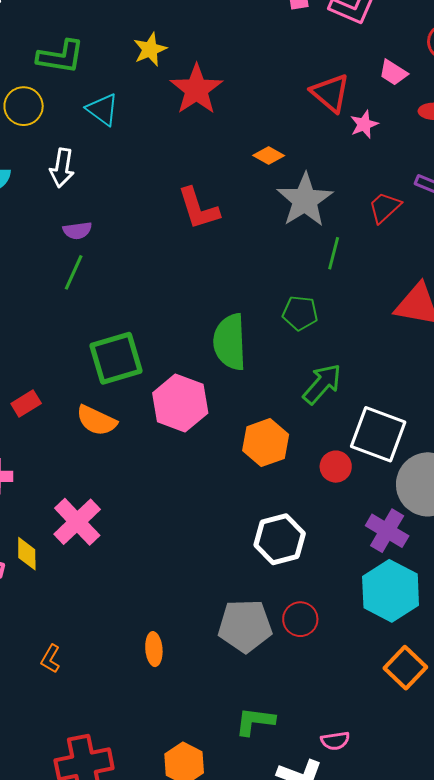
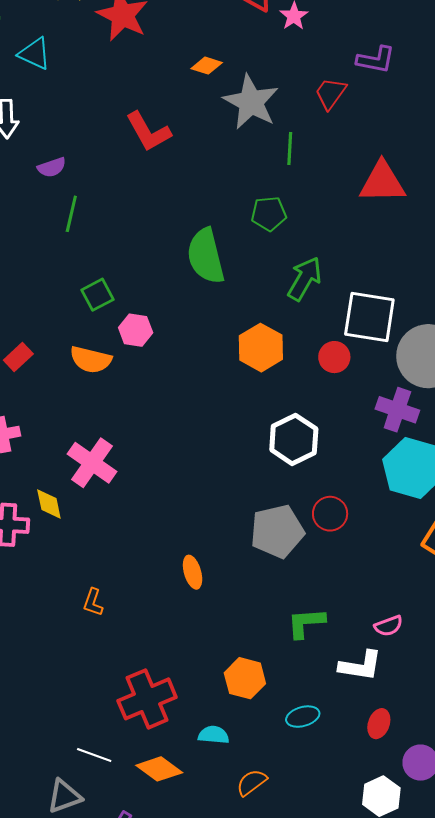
purple semicircle: (77, 231) -> (52, 167), moved
green line: (74, 272) -> (71, 214), moved
green square: (116, 358) -> (97, 295), size x0.6
pink hexagon: (180, 403) -> (136, 330), moved, size x0.6

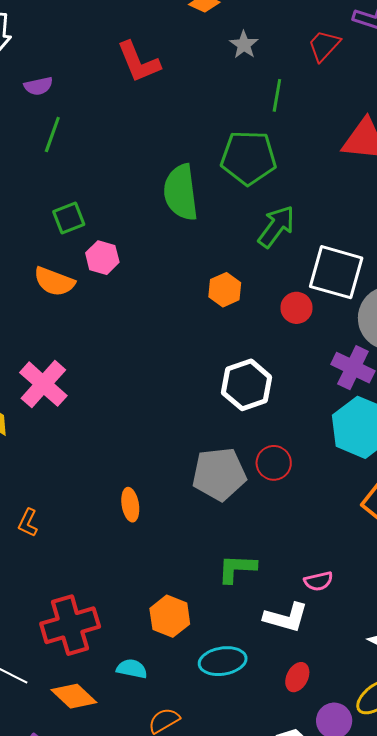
gray star: (251, 102) -> (244, 45), size x0.5
green pentagon: (269, 214) -> (248, 158), size x1.6
orange hexagon: (261, 348) -> (225, 290), size x0.7
cyan ellipse: (303, 717) -> (223, 661), size x1.4

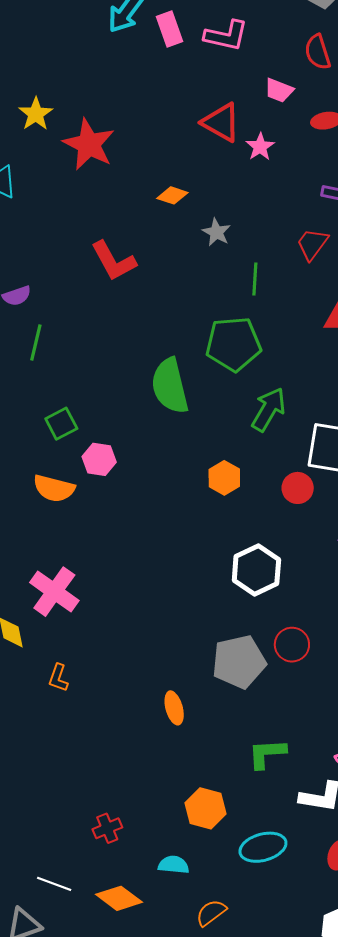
red trapezoid: (324, 46) -> (312, 244), moved
orange ellipse: (130, 505) -> (174, 708), moved
orange L-shape: (28, 523) -> (58, 678), moved
red cross: (70, 625) -> (107, 828), size x0.5

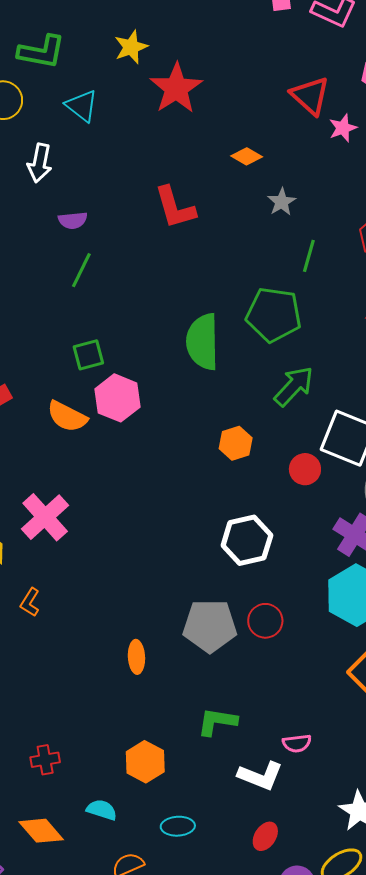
pink hexagon: (99, 459) -> (118, 398), size x1.4
cyan ellipse: (263, 847) -> (178, 826), moved, size x0.7

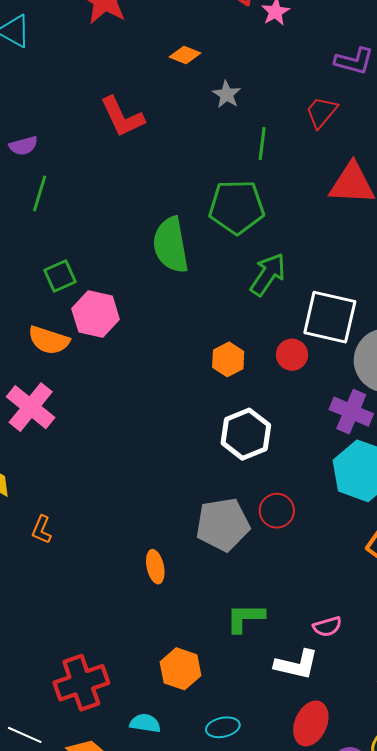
orange hexagon: (236, 443) -> (228, 359), moved
pink cross: (45, 517) -> (31, 407), moved
red cross: (45, 760) -> (81, 683), size x1.8
red ellipse: (265, 836) -> (311, 723), size x1.5

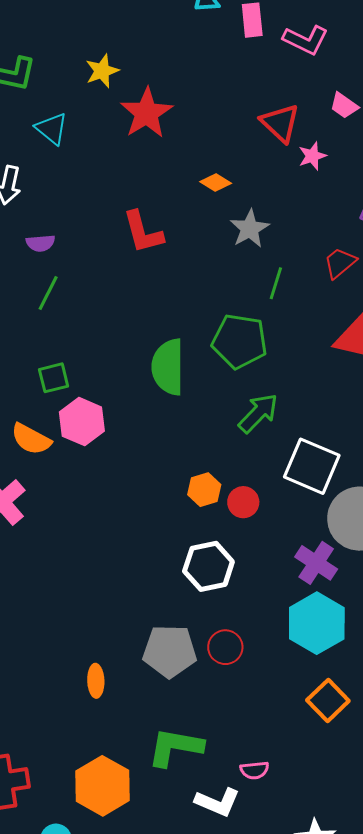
gray star: (227, 94) -> (250, 229), size x1.4
red circle: (292, 355) -> (243, 502), moved
green L-shape: (245, 618) -> (175, 747), size x1.4
orange hexagon: (180, 669) -> (103, 786), size x1.4

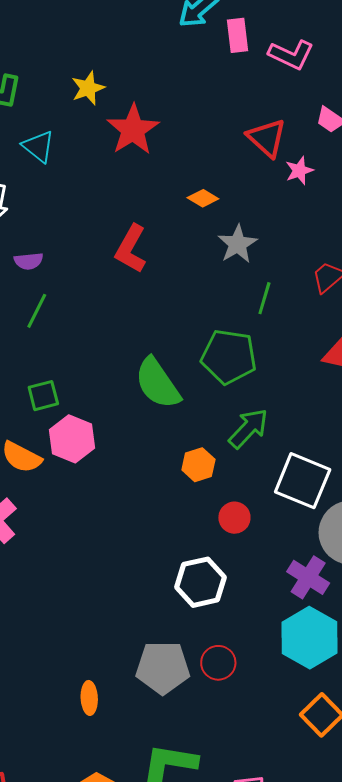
red L-shape: (143, 232) -> (131, 249), turned 45
green semicircle: (168, 367) -> (158, 383), turned -34
orange hexagon: (204, 490) -> (198, 465), moved

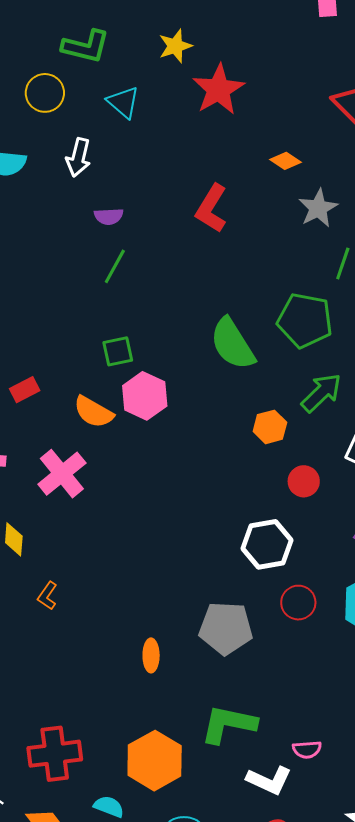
red circle: (218, 663) -> (298, 603), moved

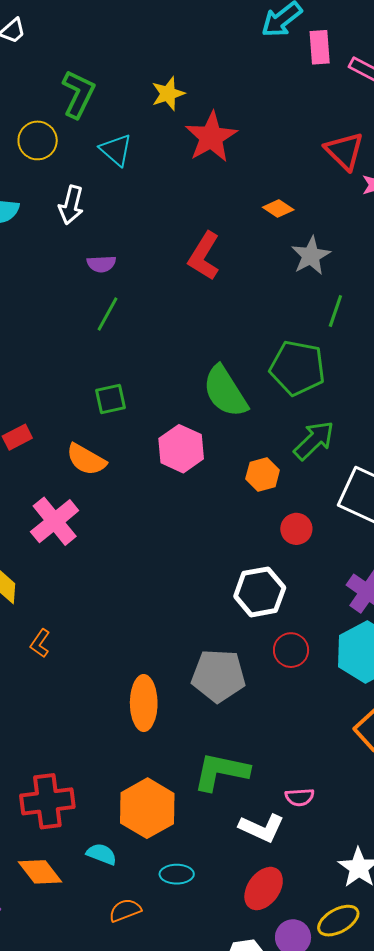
green L-shape: (86, 46) -> (78, 94), turned -78
pink hexagon: (145, 396) -> (181, 449), moved
orange ellipse: (151, 655) -> (144, 703), size x1.6

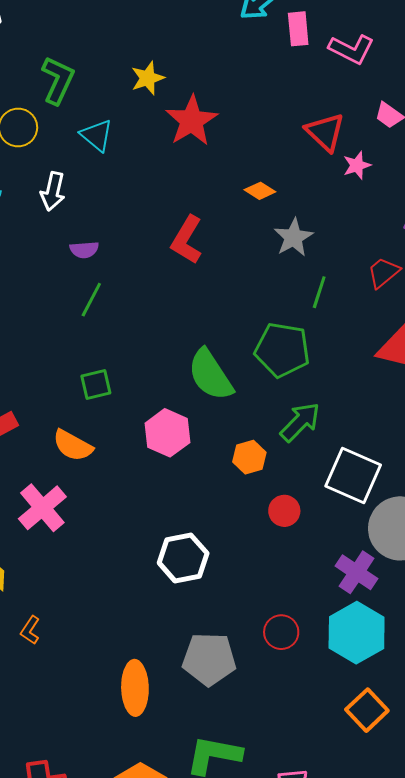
white hexagon: (260, 592) -> (183, 558), moved

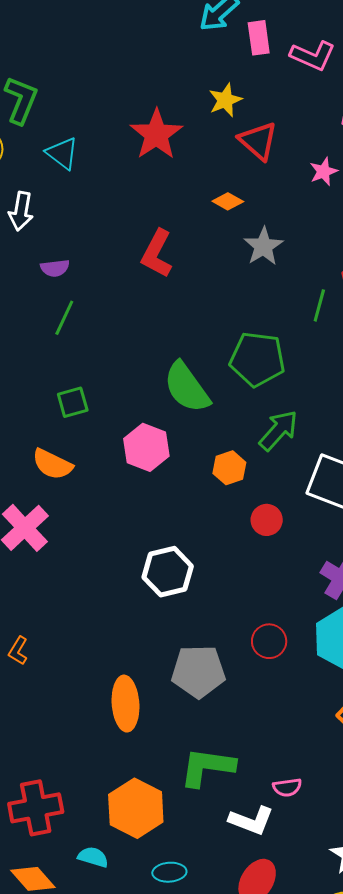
yellow star: (148, 78) -> (225, 100), moved
red triangle: (325, 132) -> (258, 141), moved
green line: (319, 292) -> (319, 305), moved

